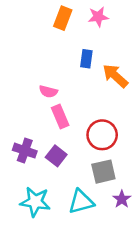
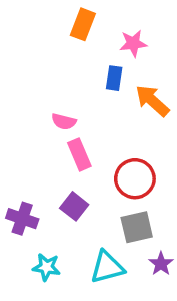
pink star: (98, 17) -> (133, 43), moved
purple cross: (25, 151) -> (22, 219), moved
cyan star: (35, 202) -> (46, 267), size x0.7

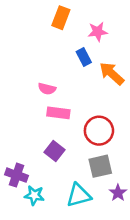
blue rectangle: (114, 78) -> (84, 57), turned -36
pink rectangle: (79, 154) -> (58, 113), turned -60
purple cross: (22, 219) -> (16, 175), moved

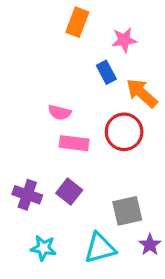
red circle: (99, 131) -> (124, 132), moved
purple cross: (16, 175) -> (27, 195), moved

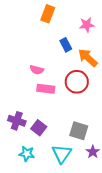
pink star: (124, 40) -> (87, 25), moved
purple square: (69, 192) -> (39, 128), moved
gray square: (127, 211) -> (79, 131), turned 30
cyan triangle: (100, 248) -> (62, 154), turned -40

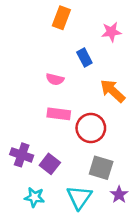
orange arrow: (88, 58) -> (113, 91), moved
pink semicircle: (37, 70) -> (55, 79), moved
red circle: (77, 82) -> (91, 128), moved

